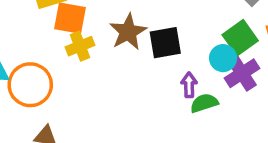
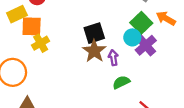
brown star: (128, 32) -> (94, 51), moved
green semicircle: (204, 103) -> (121, 82), moved

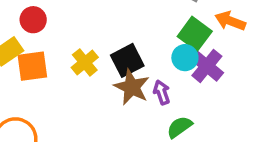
yellow cross: (41, 43) -> (85, 62), moved

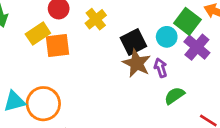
cyan circle: (185, 58) -> (167, 37), moved
yellow cross: (85, 62) -> (96, 19), moved

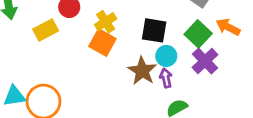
cyan circle: (167, 37) -> (166, 56), moved
black square: (133, 42) -> (154, 30), moved, turned 30
orange square: (58, 46) -> (102, 43), moved, turned 30

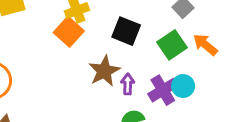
cyan circle: (166, 56) -> (183, 86), moved
purple cross: (205, 61) -> (163, 90), moved

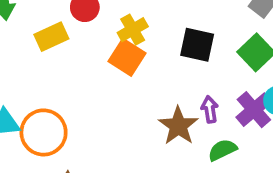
brown star: (104, 71) -> (178, 126), moved

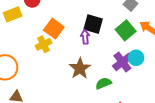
yellow cross: (133, 30) -> (43, 44), moved
purple arrow: (210, 109) -> (85, 37), moved

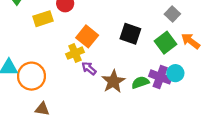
purple arrow: (85, 37) -> (89, 68), moved, turned -48
purple cross: (122, 62) -> (160, 77), turned -36
green semicircle: (103, 83) -> (140, 82), moved

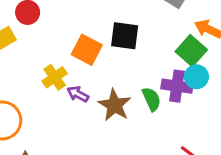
orange square: (87, 36) -> (87, 50), moved
green square: (166, 43) -> (191, 51), moved
green semicircle: (140, 82) -> (151, 99), turned 96

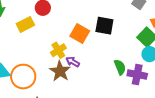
purple cross: (177, 86) -> (137, 75), moved
brown star: (115, 105) -> (60, 71), moved

